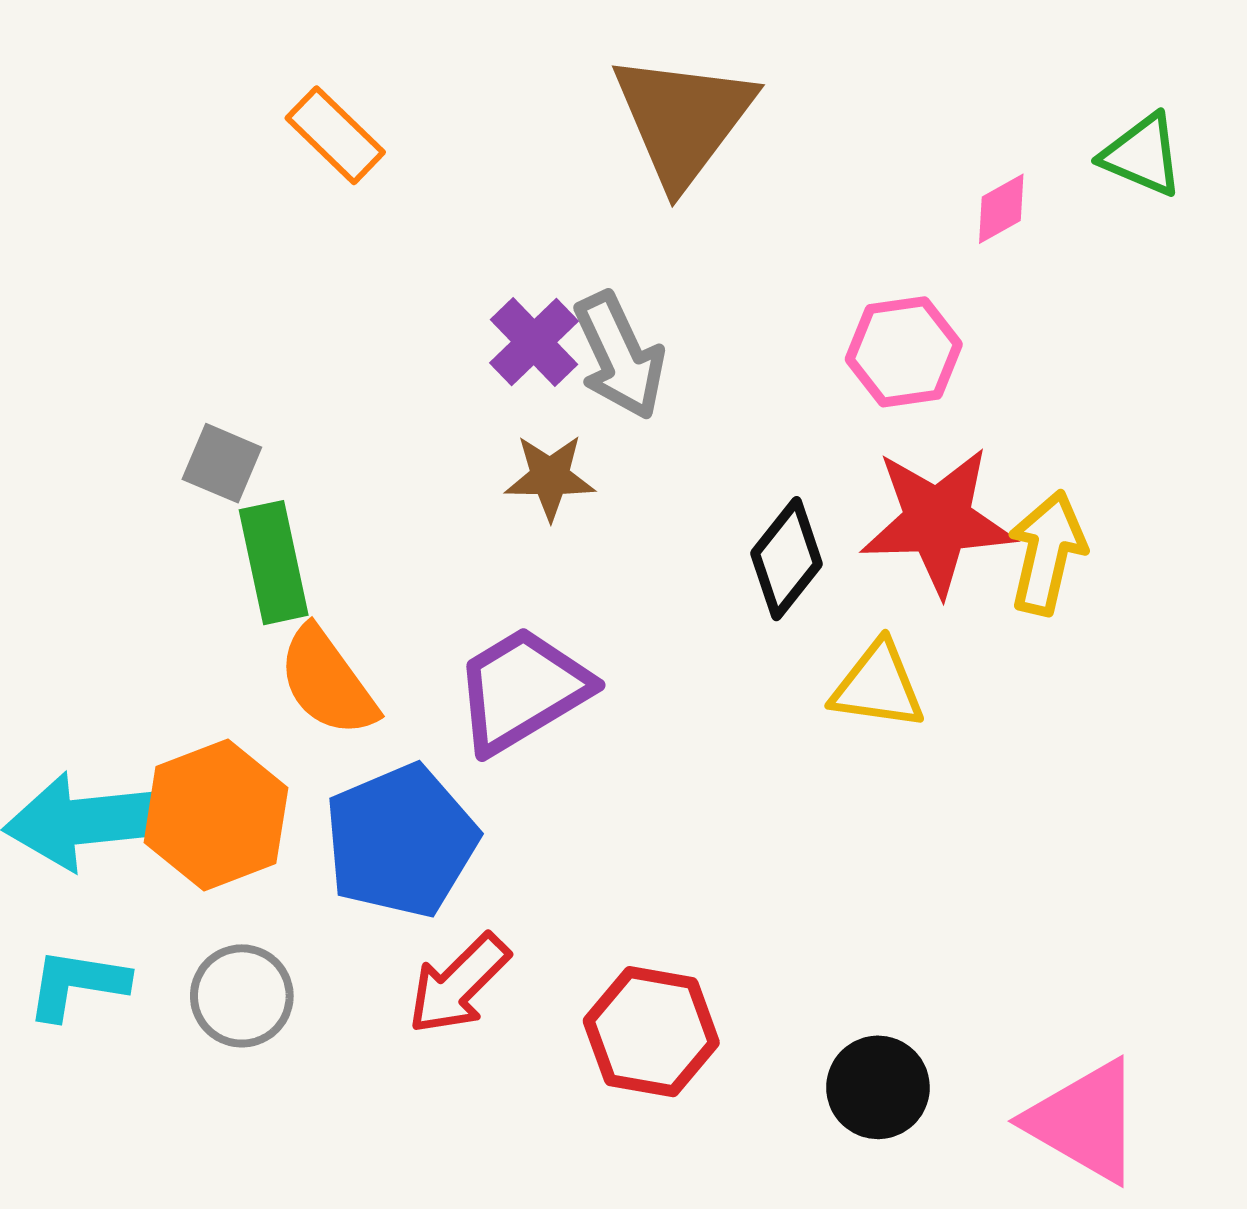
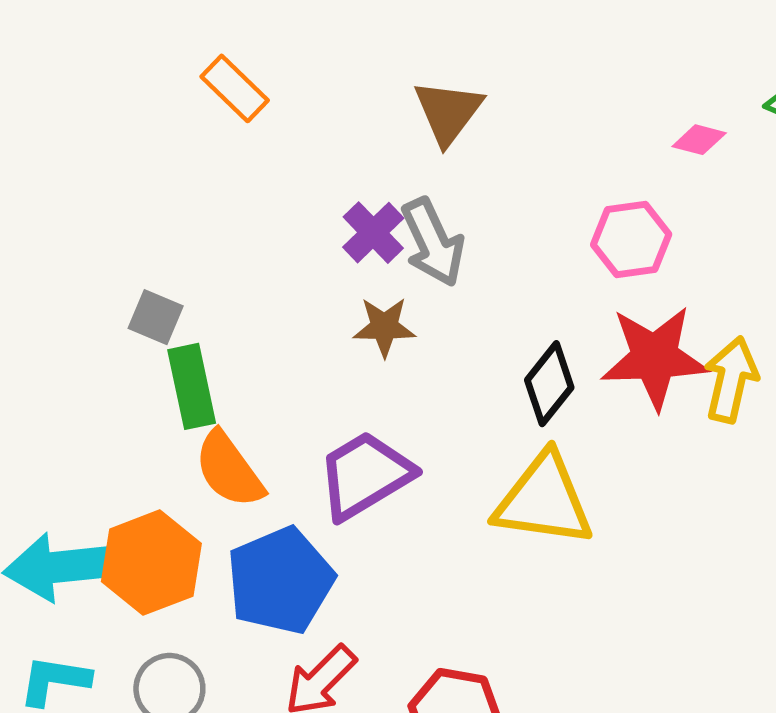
brown triangle: (683, 119) -> (448, 112), moved, size x0.7
pink diamond: (1001, 209) -> (699, 140), turned 44
yellow triangle: (878, 686) -> (544, 500), moved, size x1.5

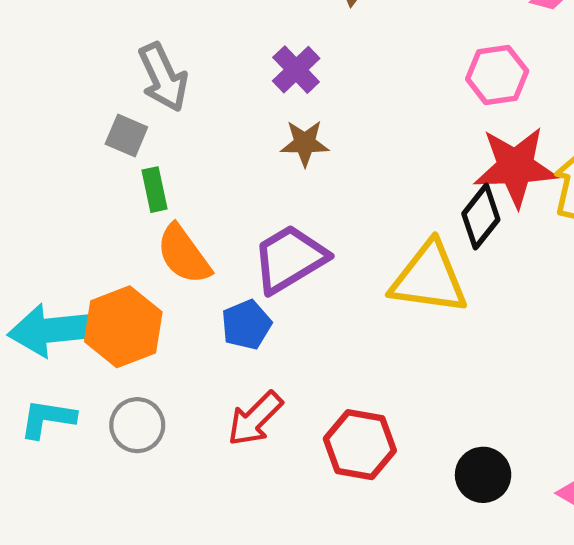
gray arrow: (433, 242) -> (163, 77), moved
black diamond: (549, 384) -> (481, 217), moved
green rectangle: (192, 386) -> (155, 190), size x0.7
blue pentagon: (280, 581) -> (246, 325), moved, size x0.6

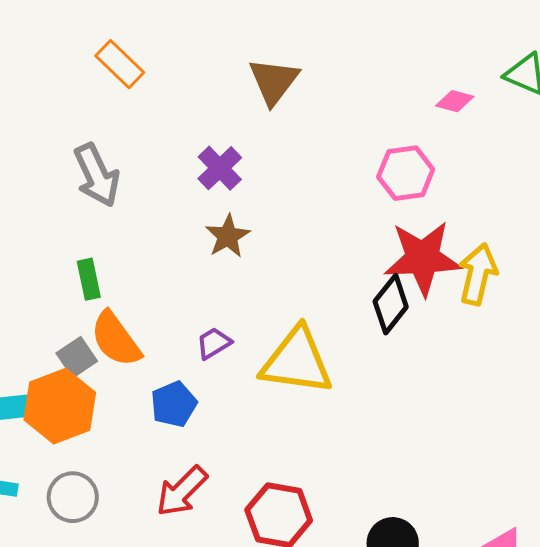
gray square: (126, 136) -> (77, 357), moved, turned 33
brown star: (305, 143) -> (228, 236), turned -30
purple trapezoid: (290, 259) -> (214, 343), size x0.5
yellow triangle: (429, 278) -> (297, 361), moved

